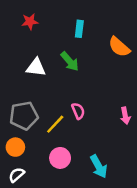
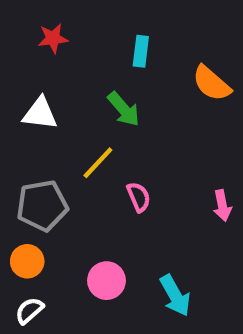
white triangle: (36, 67) -> (40, 113), moved
yellow line: (55, 124) -> (98, 163), moved

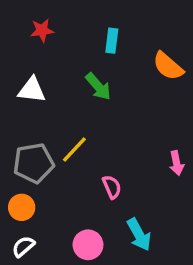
yellow line: (98, 163) -> (74, 149), moved
pink semicircle: (139, 197) -> (112, 187), moved
pink circle: (106, 281) -> (88, 245), moved

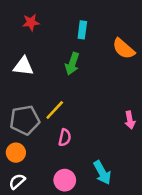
green arrow: (98, 87) -> (72, 64), turned 60
pink semicircle: (112, 187) -> (65, 138), moved, turned 36

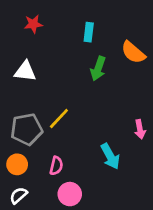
green arrow: (72, 64) -> (98, 69), moved
pink semicircle: (65, 138) -> (56, 166), moved
cyan arrow: (102, 173) -> (110, 156), moved

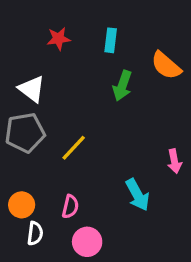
red star: (33, 24) -> (59, 39), moved
white triangle: (25, 71) -> (32, 89), turned 30
gray pentagon: (27, 129) -> (25, 133), moved
white semicircle: (18, 195) -> (35, 233), moved, turned 138

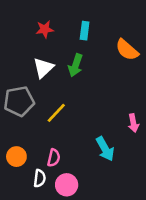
green arrow: (122, 86) -> (76, 65), moved
white triangle: (32, 89) -> (43, 68), moved, turned 40
white semicircle: (35, 233) -> (40, 178), moved

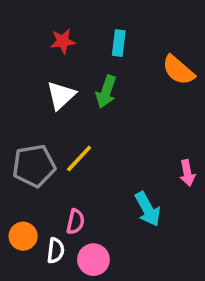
gray pentagon: (19, 101) -> (34, 166), moved
orange circle: (16, 157) -> (23, 236), moved

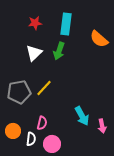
cyan rectangle: (119, 43) -> (66, 24), size x1.5
pink arrow: (187, 173) -> (102, 126), moved

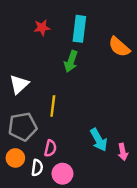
white triangle: (34, 53) -> (19, 84), moved
yellow line: (44, 88) -> (53, 106), turned -36
gray pentagon: (19, 92) -> (23, 127), moved

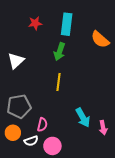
white triangle: (19, 84) -> (16, 61), moved
yellow line: (53, 106) -> (59, 82), moved
white semicircle: (37, 168) -> (31, 141), turned 64

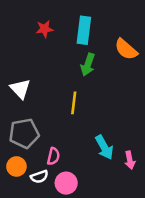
green arrow: (60, 52) -> (88, 65), moved
white triangle: (16, 61) -> (20, 89), moved, turned -30

